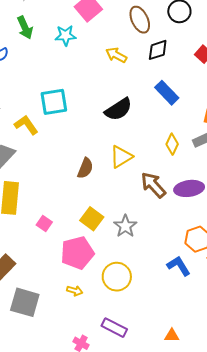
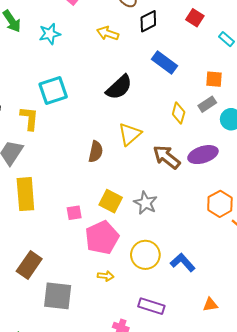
cyan star: (65, 35) -> (50, 34), moved
yellow L-shape: (26, 125) -> (29, 118), turned 50
pink square: (44, 223) -> (74, 213), moved, turned -35
blue L-shape: (179, 266) -> (183, 262), moved

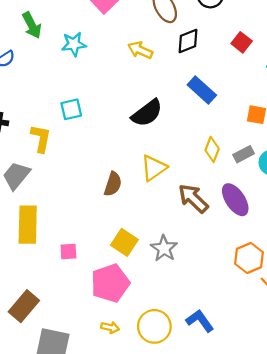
cyan square: (53, 91) -> (71, 109), size x0.7
gray rectangle: (207, 104) -> (244, 154), moved
purple ellipse: (203, 155) -> (235, 200), turned 68
pink square: (74, 213) -> (68, 252), moved
yellow circle: (145, 255) -> (154, 326), moved

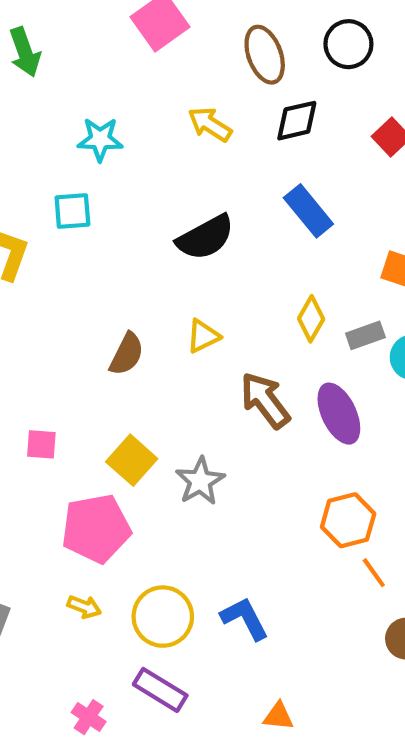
cyan star: (74, 44) -> (100, 139), moved
yellow triangle: (154, 168) -> (203, 336), size x0.7
pink square: (68, 252) -> (41, 444), moved

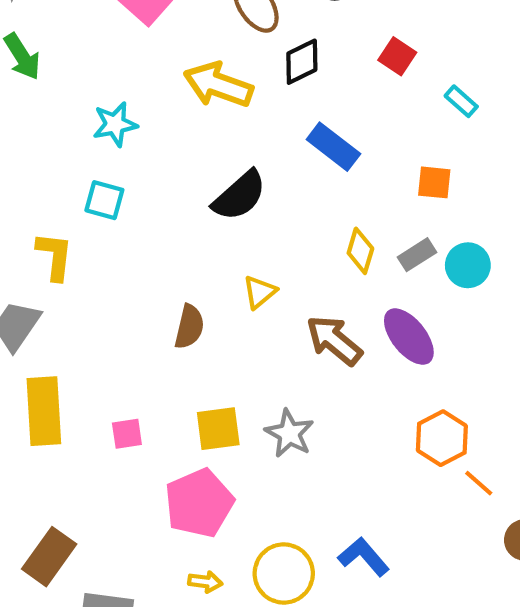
yellow arrow: (210, 124) -> (218, 85), size x1.5
cyan square: (72, 211) -> (104, 200), turned 33
yellow square: (132, 460) -> (218, 429), turned -36

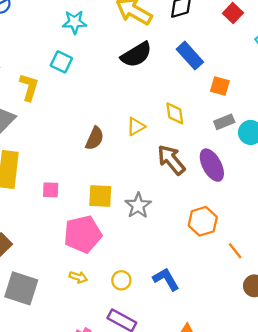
orange square: (434, 182) -> (220, 86), moved
black semicircle: (239, 196) -> (136, 55), moved
yellow diamond: (360, 251) -> (175, 113), moved, turned -35
orange hexagon: (442, 438) -> (203, 221), moved
yellow circle: (284, 573) -> (121, 280), size x0.6

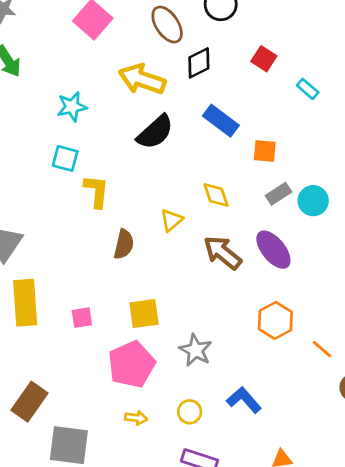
yellow L-shape: (29, 87) -> (96, 191), moved
gray star: (138, 206) -> (196, 350), moved

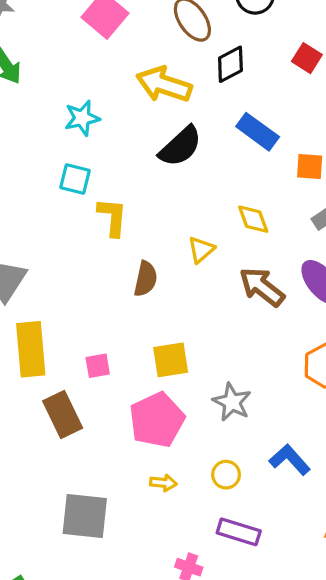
brown rectangle: (30, 402) -> (63, 415), moved, turned -60

